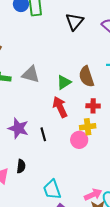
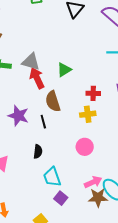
brown semicircle: (86, 76) -> (53, 101), moved
red arrow: (60, 107) -> (37, 78), moved
pink circle: (79, 140) -> (85, 147), moved
black semicircle: (21, 166) -> (38, 152), moved

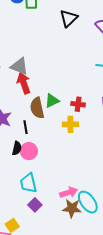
green triangle: (64, 70) -> (52, 101), moved
pink circle: (85, 147) -> (29, 151), moved
black semicircle: (38, 152) -> (17, 148), moved

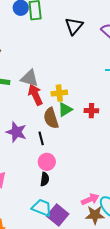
yellow cross: (70, 124) -> (59, 93), moved
black semicircle: (17, 148) -> (45, 179), moved
cyan trapezoid: (28, 183) -> (42, 208), moved, turned 130
purple square: (35, 205) -> (58, 215), size x1.5

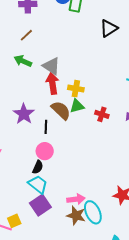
brown semicircle: (51, 118) -> (61, 110), turned 135
cyan trapezoid: (42, 208) -> (38, 184), moved

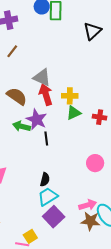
green arrow: (23, 61) -> (21, 126), moved
brown semicircle: (61, 110) -> (17, 96), moved
purple star: (24, 114) -> (37, 119), moved
pink circle: (45, 151) -> (95, 163), moved
cyan trapezoid: (38, 184) -> (48, 197), turned -60

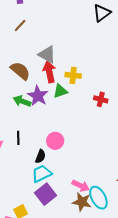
green triangle: (74, 113) -> (60, 91), moved
black line: (46, 139) -> (18, 138), moved
pink circle: (95, 163) -> (55, 141), moved
pink arrow: (88, 205) -> (81, 186), turned 36

